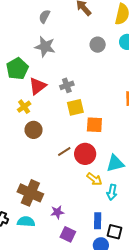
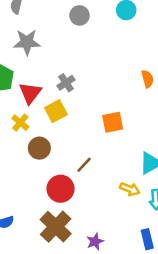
gray circle: (98, 45) -> (79, 15), moved
yellow square: (75, 107) -> (56, 111), moved
red circle: (85, 154) -> (61, 189), moved
brown cross: (30, 193) -> (56, 227), turned 35

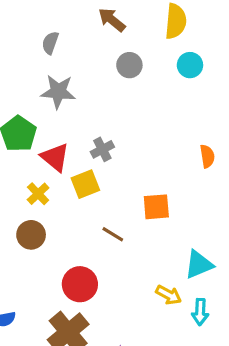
red triangle: (30, 93) -> (55, 157), turned -35
brown circle: (39, 148) -> (31, 235), moved
brown line: (84, 165) -> (113, 234), moved, turned 72

